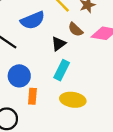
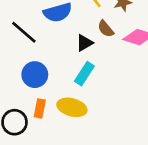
orange rectangle: (32, 96) -> (40, 108), moved
yellow ellipse: (73, 100) -> (72, 107), moved

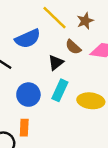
blue circle: (35, 75) -> (28, 95), moved
yellow ellipse: (72, 107) -> (91, 101), moved

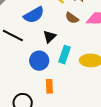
black triangle: (56, 63) -> (50, 37), moved
orange rectangle: (24, 128) -> (49, 86), moved

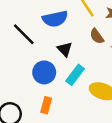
black triangle: (50, 37) -> (65, 49), turned -48

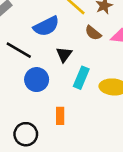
black triangle: (65, 49) -> (64, 54), turned 35
blue circle: (44, 72) -> (37, 80), moved

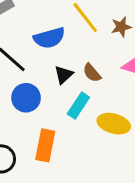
brown semicircle: (93, 33) -> (92, 73), moved
orange rectangle: (60, 116) -> (45, 145), size x1.5

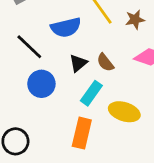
orange rectangle: (45, 145) -> (82, 133), moved

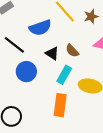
black triangle: (78, 63) -> (52, 53), turned -40

